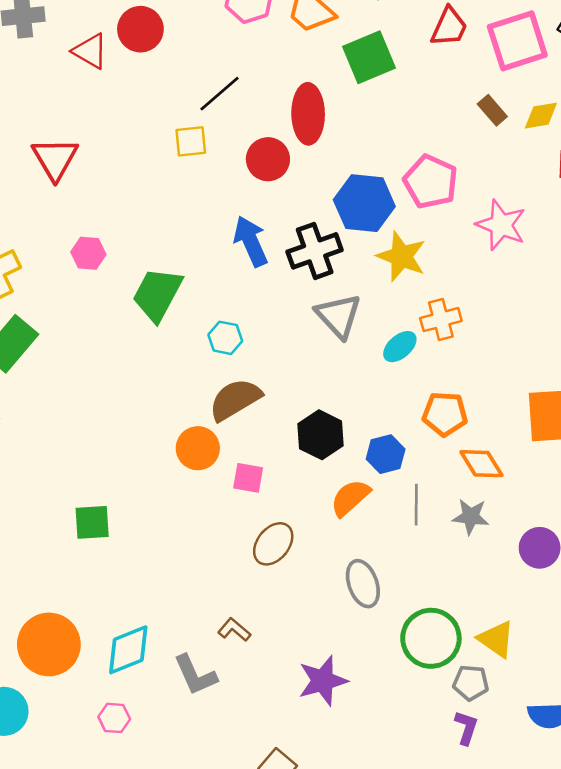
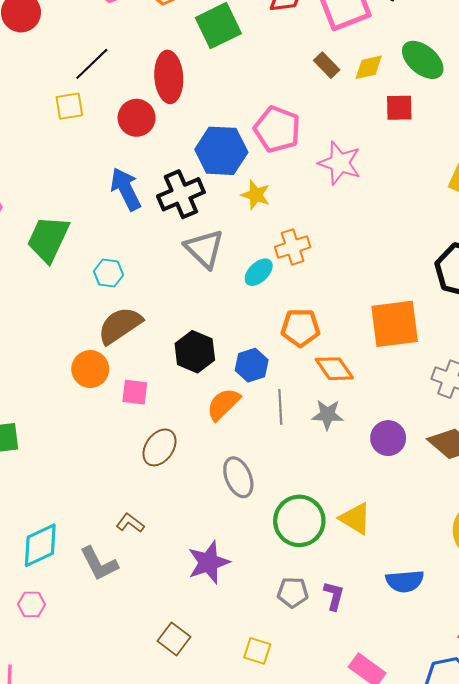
yellow star: (401, 257) -> (256, 195), size x0.7
gray pentagon: (471, 683) -> (293, 592), moved

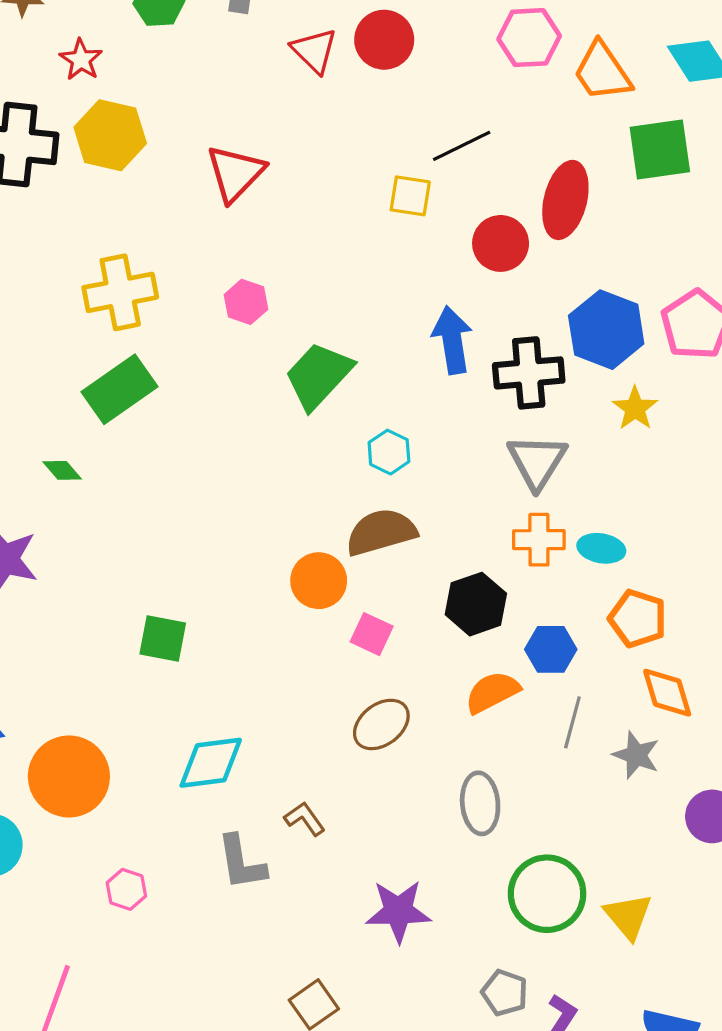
orange cross: (293, 247) -> (539, 540), moved
cyan ellipse: (259, 272) -> (601, 548), moved, turned 36
cyan diamond: (40, 545) -> (211, 763), moved

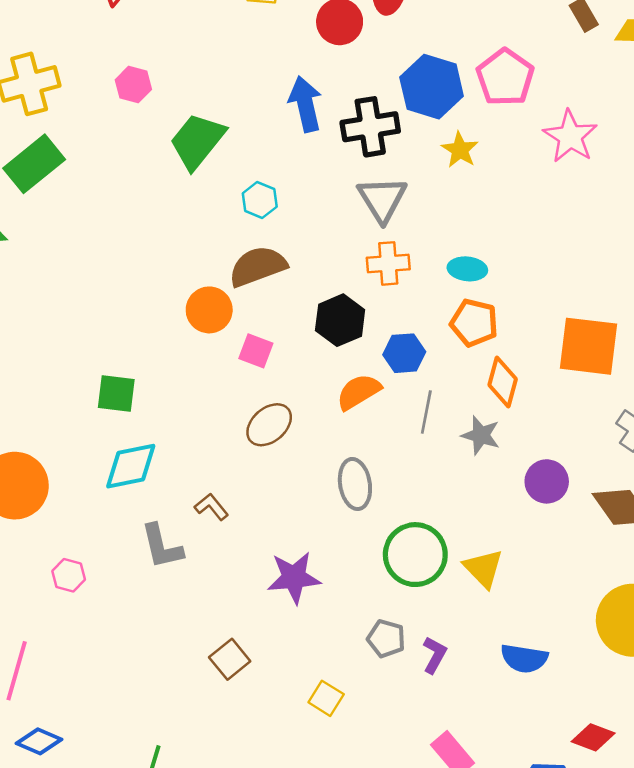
cyan ellipse: (601, 548) -> (467, 269), moved
green square: (163, 638) -> (116, 393), moved
orange diamond: (667, 693) -> (503, 382), turned 36

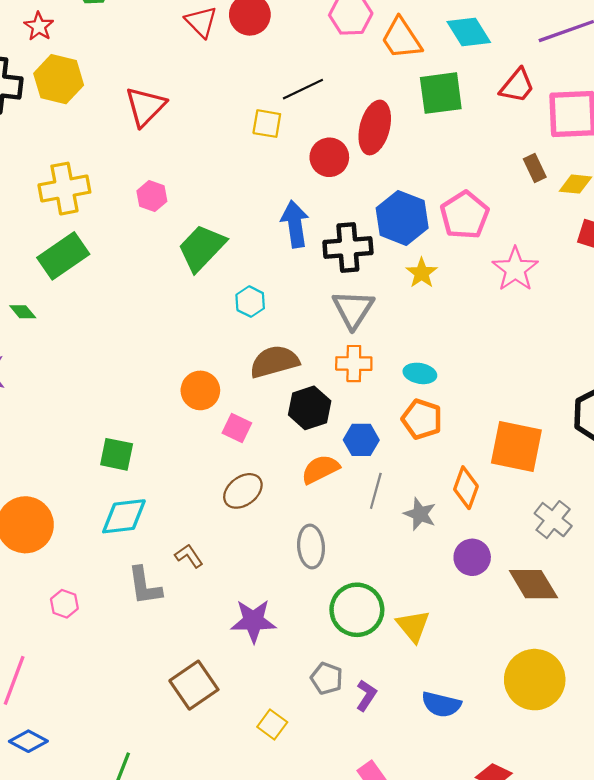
brown semicircle: (258, 266) -> (274, 362), moved
orange diamond: (503, 382) -> (466, 488), moved
brown square: (230, 659) -> (194, 685), size x1.4

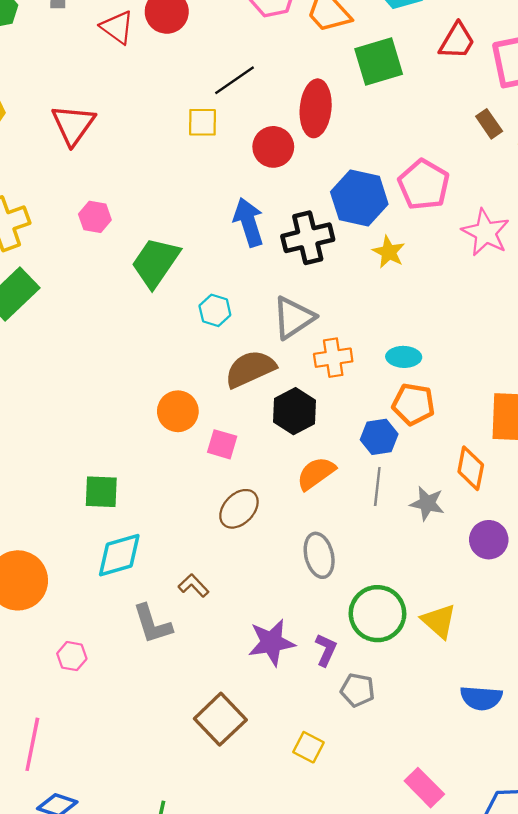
gray triangle: (353, 309) -> (294, 318), moved, turned 33
blue hexagon: (361, 440) -> (379, 437), moved
purple L-shape: (366, 695) -> (326, 650), moved

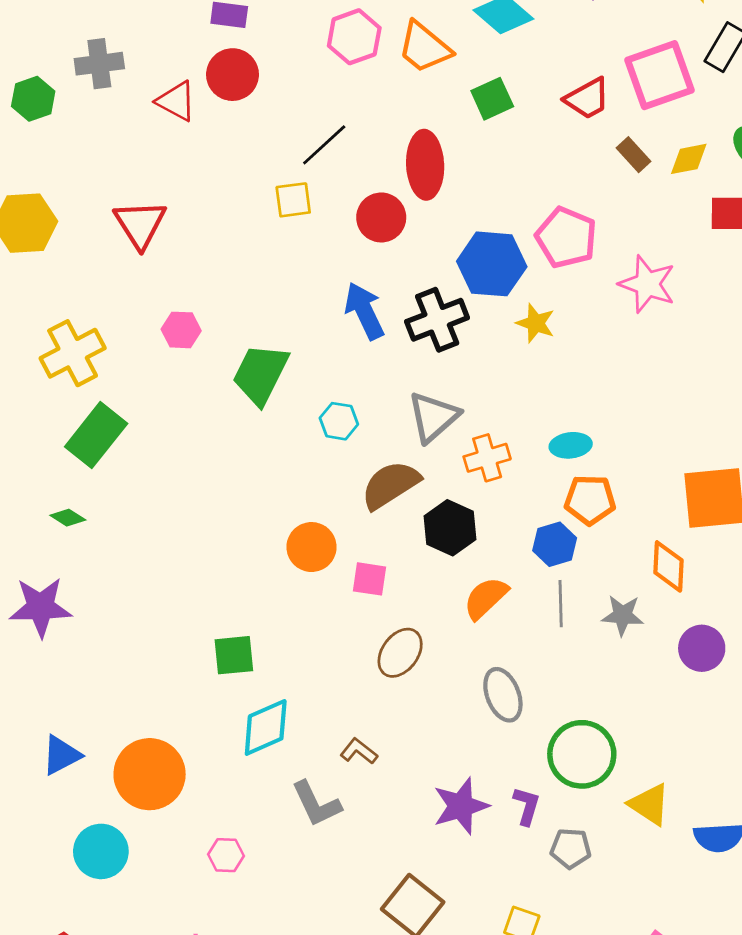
red trapezoid: (457, 41) -> (587, 99), moved, turned 39
green square: (379, 61) -> (492, 99), size x0.7
yellow triangle: (439, 621) -> (649, 804), moved

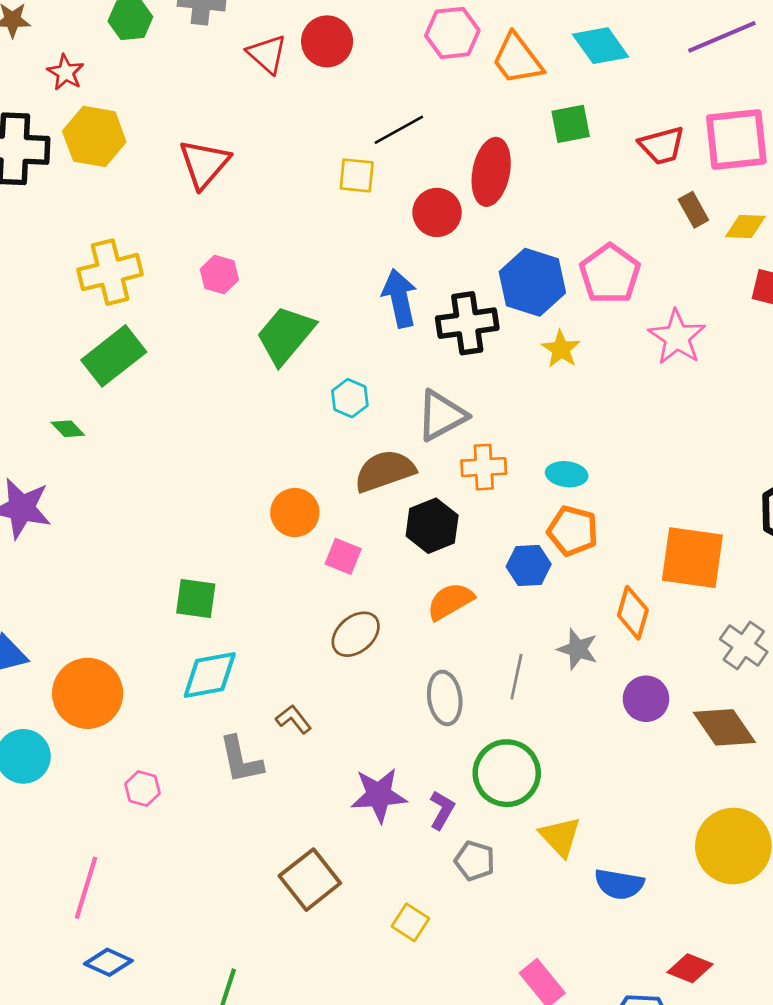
gray line: (561, 604) -> (516, 677), moved

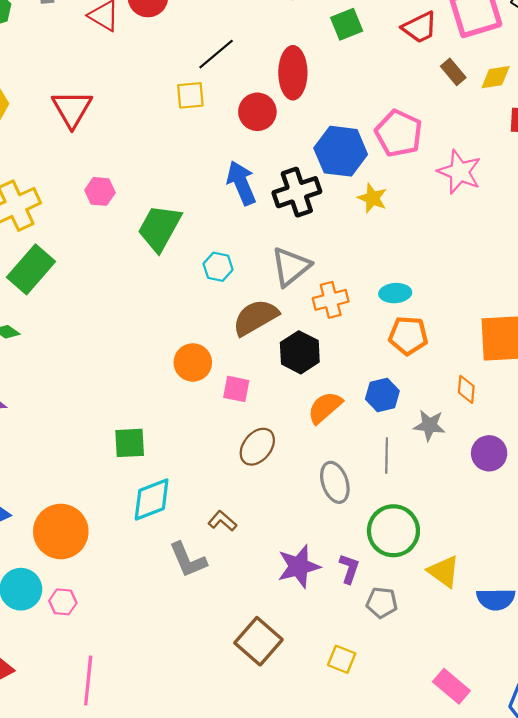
blue hexagon: (529, 565) -> (382, 395), moved
orange diamond: (633, 613) -> (466, 389), size x0.7
pink hexagon: (142, 788) -> (63, 602), moved

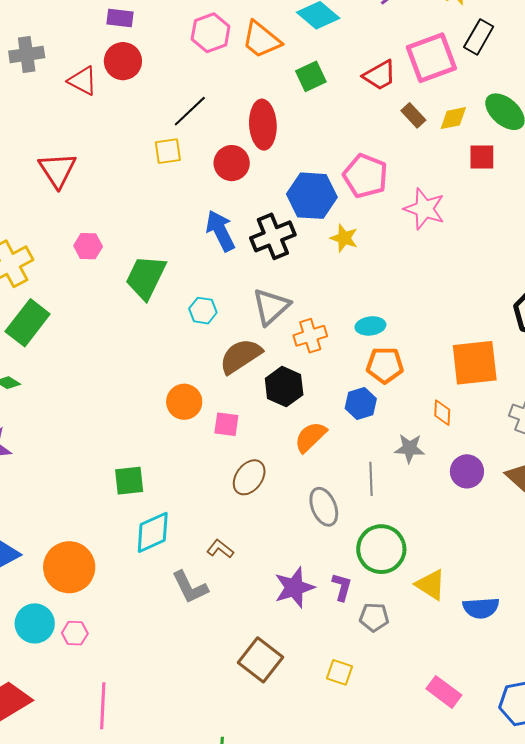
blue hexagon: (382, 395) -> (361, 404), moved

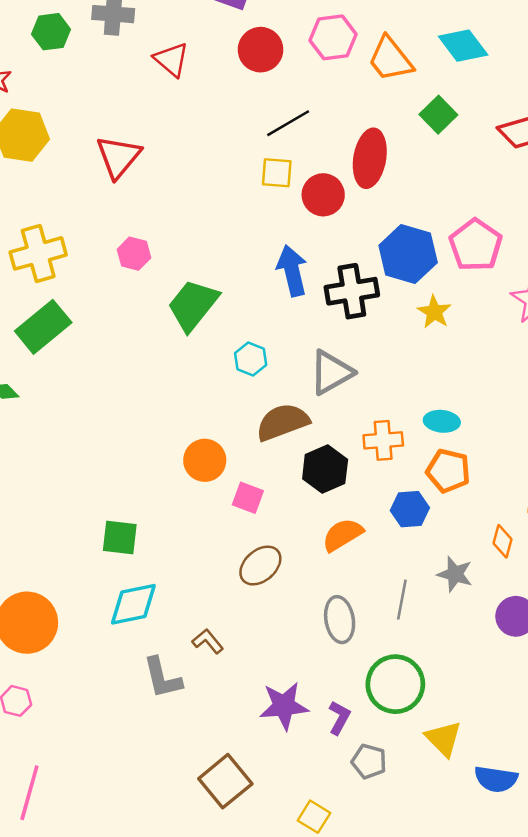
red circle: (123, 61) -> (261, 50), moved
green square: (311, 76) -> (438, 115), turned -32
yellow square: (168, 151) -> (277, 173), moved
orange cross: (310, 336) -> (383, 440), moved

